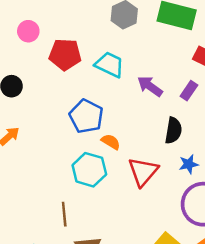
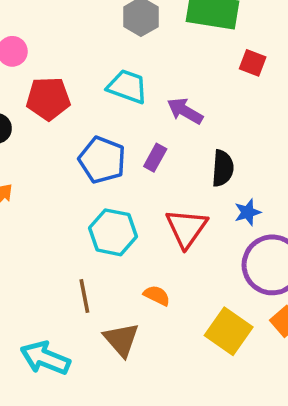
red pentagon: (65, 54) -> (48, 99), moved
purple rectangle: (189, 91) -> (155, 158), moved
orange semicircle: (111, 142) -> (157, 295), moved

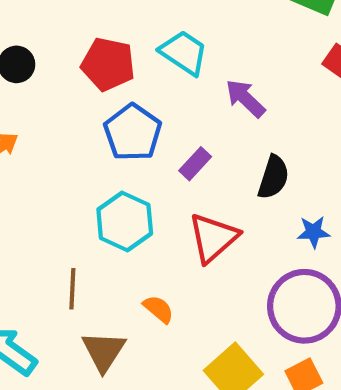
red pentagon: (48, 99) -> (108, 64), moved
purple rectangle: (155, 158) -> (195, 164), moved
blue star: (248, 212) -> (313, 232), moved

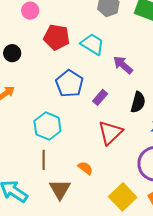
red pentagon: (108, 64) -> (57, 37), moved
cyan hexagon: (125, 221) -> (47, 126), moved

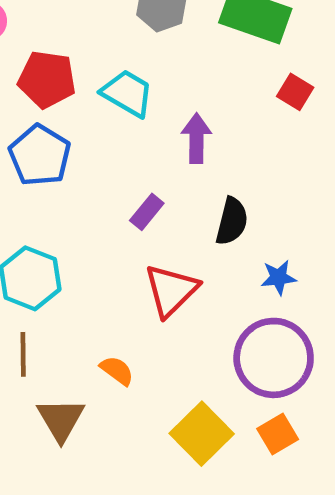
purple arrow: (123, 65) -> (196, 138), turned 50
blue pentagon: (69, 84) -> (40, 155), moved

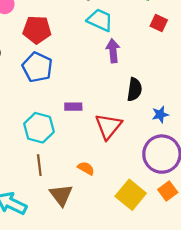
cyan trapezoid: (127, 93) -> (100, 20), moved
purple rectangle: (147, 212) -> (73, 107), moved, turned 56

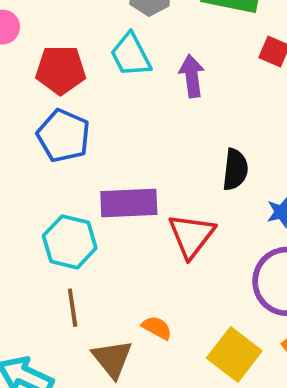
cyan trapezoid: (100, 20) -> (131, 55), moved, turned -140
purple arrow: (113, 51) -> (192, 76), moved
purple rectangle: (73, 107) -> (129, 203), size x1.8
orange semicircle: (86, 168) -> (157, 328), moved

